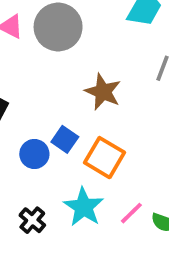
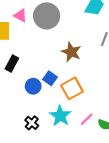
orange square: (105, 158) -> (72, 88), turned 30

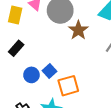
brown star: (71, 52) -> (78, 30), moved

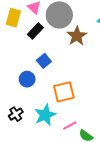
black rectangle: (16, 48) -> (35, 31), moved
blue square: (50, 71) -> (44, 61), moved

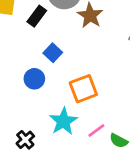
black cross: (16, 114) -> (25, 140), moved

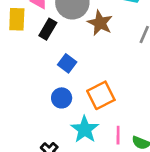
blue circle: (34, 79) -> (62, 98), moved
pink line: (96, 131) -> (118, 135), turned -48

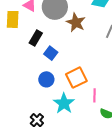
black rectangle: (48, 29) -> (36, 38), moved
pink line: (118, 135) -> (94, 95), moved

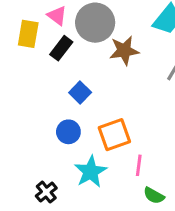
brown star: (76, 22) -> (124, 51), turned 30
black rectangle: (36, 38) -> (61, 48), moved

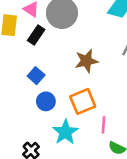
brown star: (124, 51) -> (86, 61), moved
blue square: (80, 92) -> (36, 76), moved

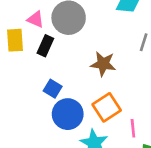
brown star: (86, 61) -> (103, 64), turned 30
blue circle: (46, 101) -> (68, 114), size x1.5

